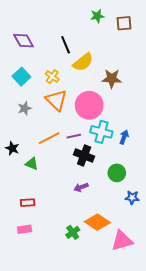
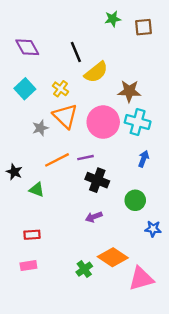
gray star: (25, 108) -> (40, 128), moved
cyan cross: (101, 132) -> (138, 122), moved

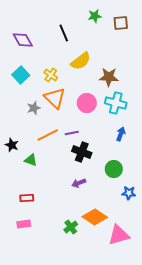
black line: (76, 52) -> (64, 33), moved
pink circle: (103, 122) -> (87, 103), size x0.7

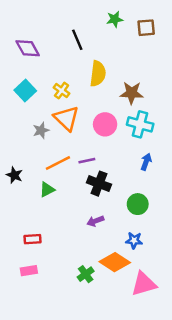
yellow semicircle: (81, 61) -> (98, 74), turned -45
green triangle: (31, 160) -> (47, 190), moved, turned -48
blue star: (129, 193) -> (134, 240), moved

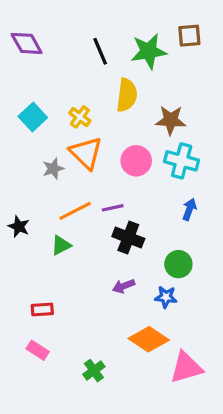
green star: (115, 19) -> (149, 51), moved, size x1.6
purple diamond: (28, 48) -> (27, 43), moved
blue star: (134, 240) -> (166, 297), moved
pink rectangle: (29, 271) -> (38, 350), turned 42
green cross: (86, 274) -> (94, 371), moved

